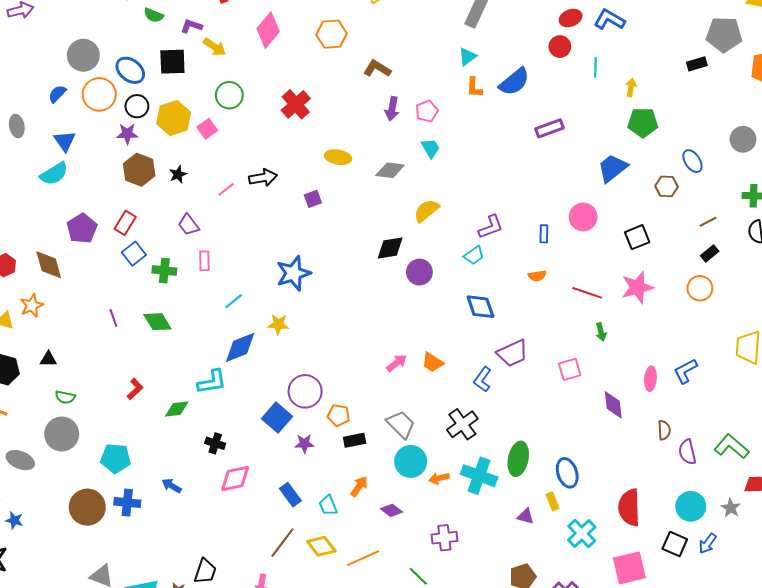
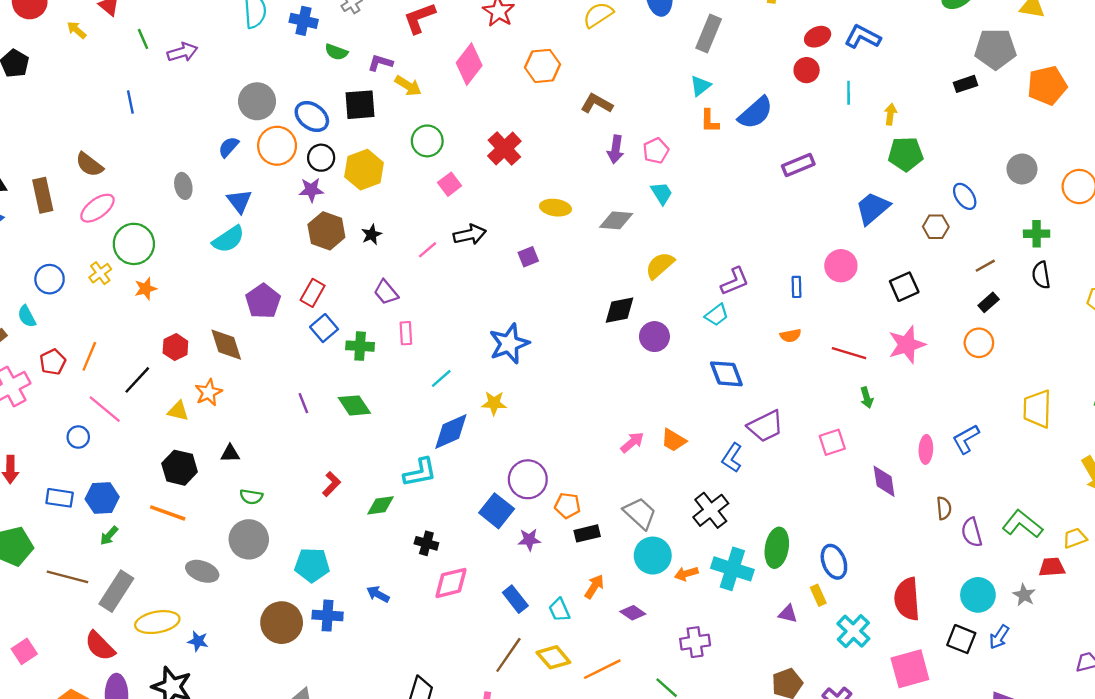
pink square: (207, 129) -> (450, 184), moved

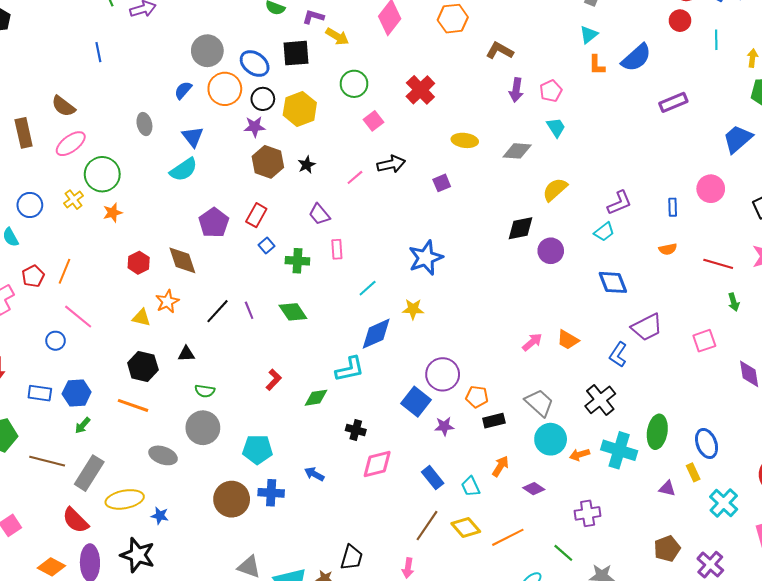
blue square: (324, 328) -> (266, 245), size x0.7
black line: (137, 380) -> (218, 311), moved

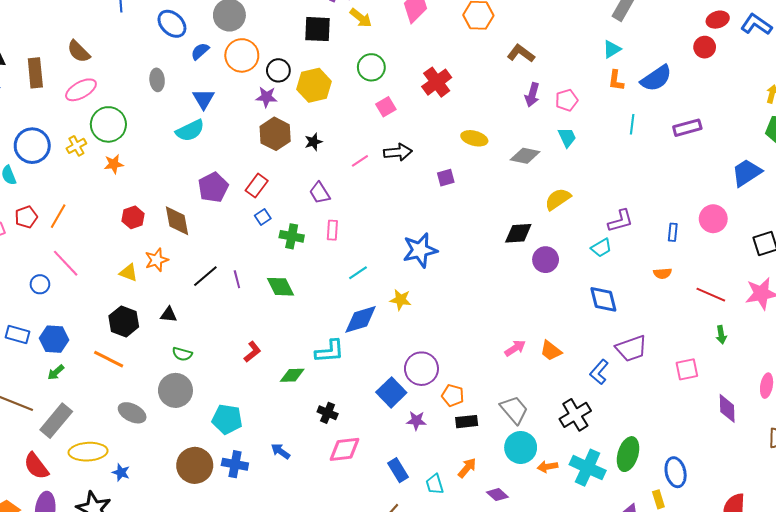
cyan line: (716, 40) -> (632, 124), moved
blue ellipse: (255, 64) -> (172, 24), moved
blue circle: (30, 205) -> (32, 146), size x1.4

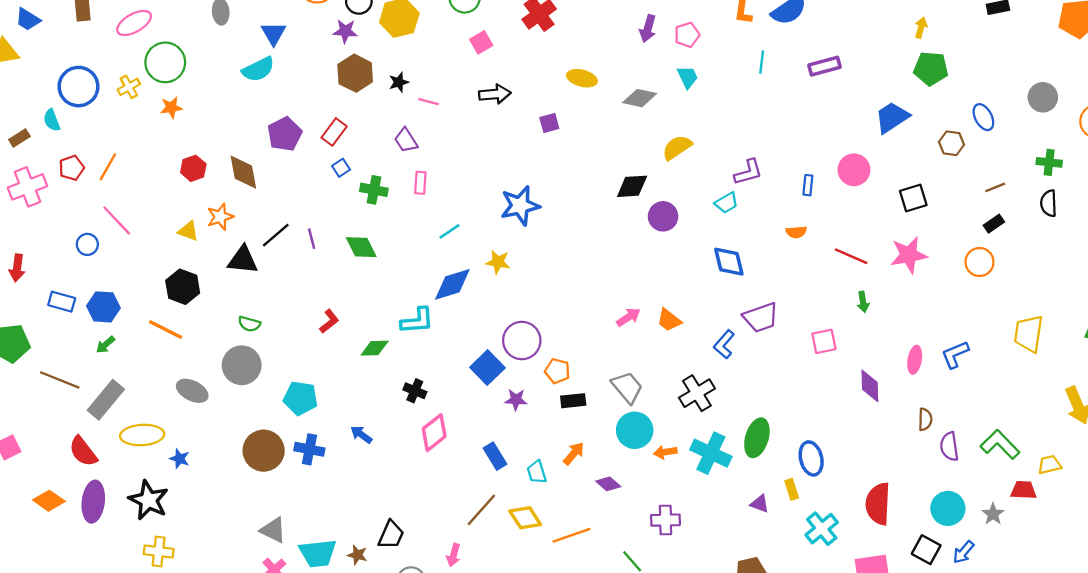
pink line: (360, 161) -> (428, 102), moved, turned 48
black triangle: (169, 315) -> (243, 260), moved, size x1.6
pink diamond: (344, 449) -> (434, 433), turned -32

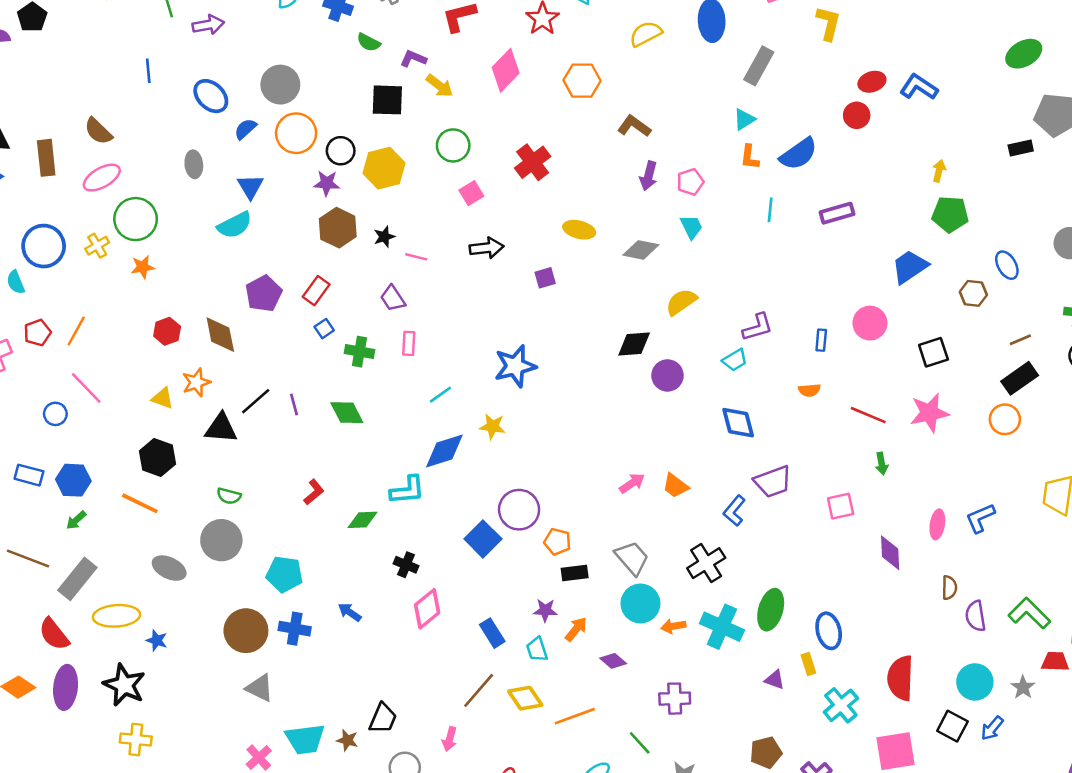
black rectangle: (994, 224) -> (1020, 378), size x1.6
purple star: (516, 400) -> (545, 610), moved
gray triangle: (273, 530) -> (260, 688), moved

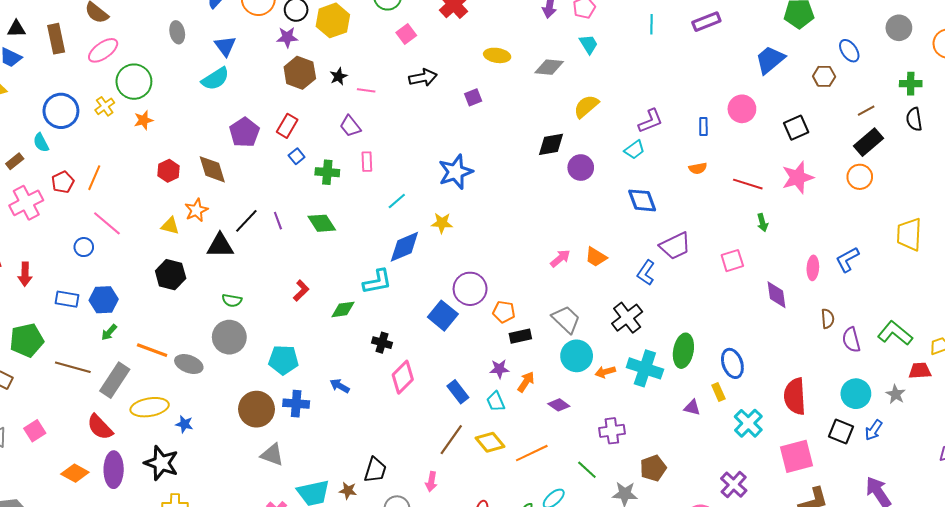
orange line: (140, 503) -> (152, 350), moved
brown pentagon: (766, 752) -> (653, 468), moved

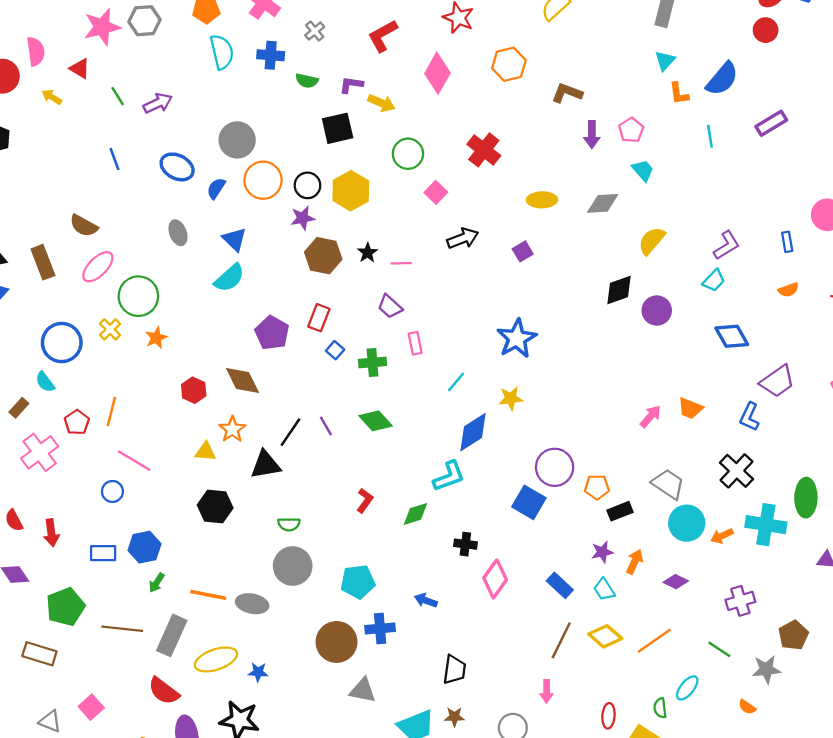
black trapezoid: (375, 470) -> (454, 670), moved

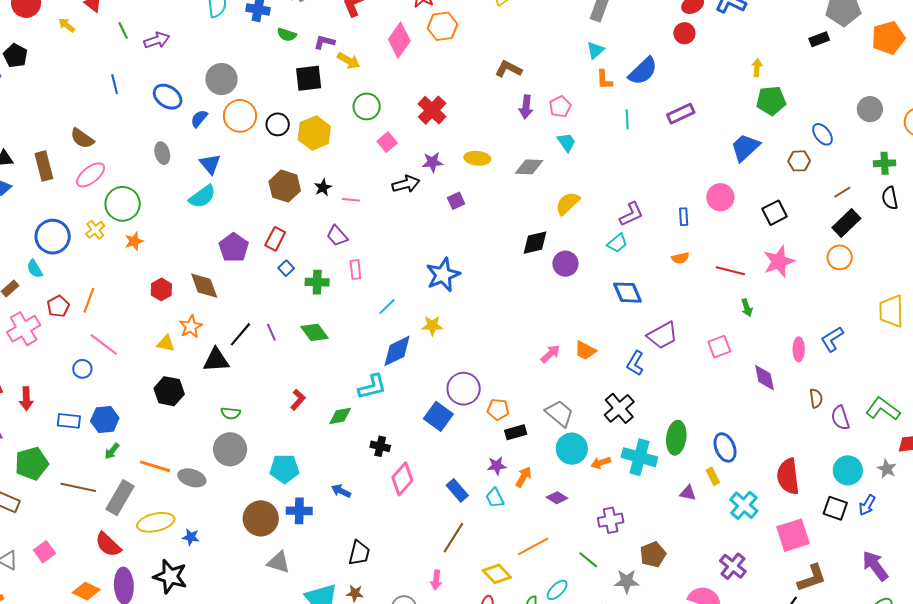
orange hexagon: (509, 64) -> (442, 26), moved
purple star: (303, 218) -> (432, 162), moved
yellow diamond: (605, 636) -> (497, 574), moved

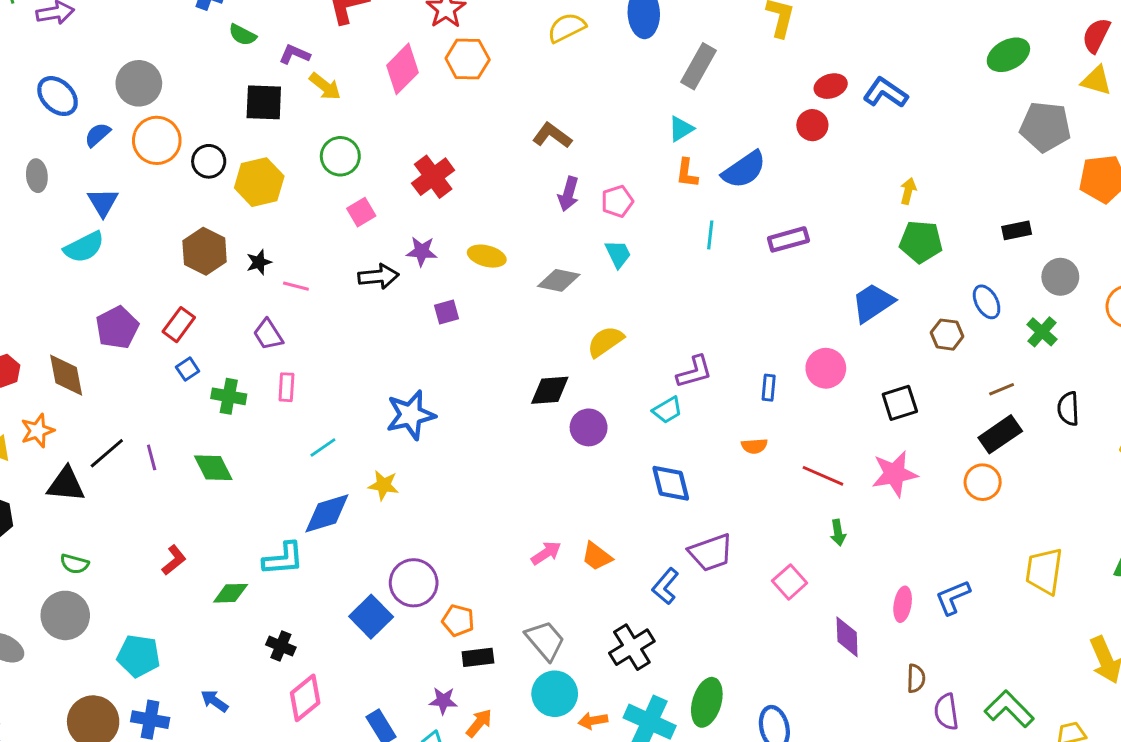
black rectangle: (819, 39) -> (1017, 230), moved
green cross: (885, 163) -> (1042, 332), moved, turned 35
pink square: (719, 347) -> (790, 582), turned -30

